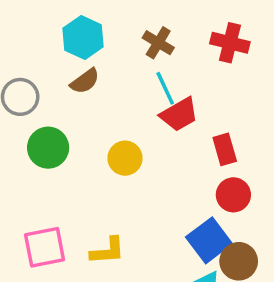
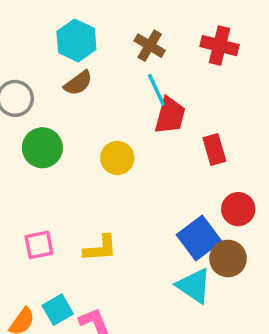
red trapezoid: (179, 114) -> (170, 115), turned -45
red circle: (233, 195) -> (238, 209), moved
pink square: (45, 247) -> (39, 245), size x0.7

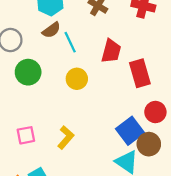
cyan line: (156, 90) -> (70, 42), moved
red rectangle: (214, 149) -> (140, 73), size x1.4
yellow L-shape: (100, 248) -> (66, 137), turned -45

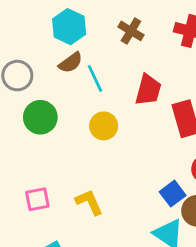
blue square: (130, 131) -> (173, 194), size x0.7
yellow L-shape: (66, 137) -> (89, 202), turned -65

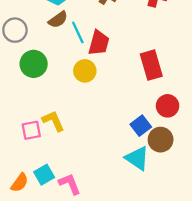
red trapezoid: (148, 90) -> (99, 43), moved
yellow L-shape: (89, 202) -> (53, 121), moved

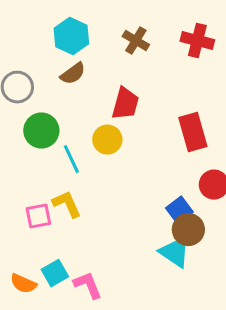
cyan line: (78, 32) -> (71, 159), moved
brown circle: (161, 140) -> (188, 230), moved
orange semicircle: (20, 183) -> (23, 284), turned 78

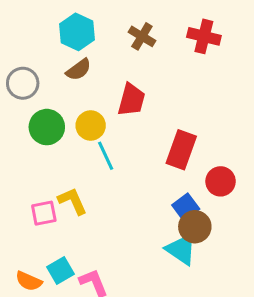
red rectangle: (193, 132) -> (181, 150), moved, turned 36
yellow circle: (107, 140) -> (91, 126), moved
cyan line: (71, 159) -> (106, 156), moved

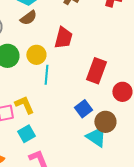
cyan line: (106, 156) -> (46, 75), turned 30
blue square: (186, 207) -> (83, 109), moved
cyan square: (60, 271) -> (26, 134), moved

